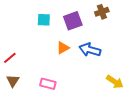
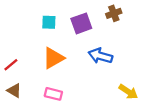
orange triangle: (63, 48) -> (53, 58), moved, size x1.5
brown triangle: (13, 81) -> (14, 91), turned -32

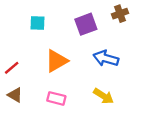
cyan square: (49, 22) -> (38, 23), moved
yellow arrow: (128, 92) -> (104, 96), moved

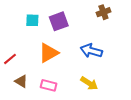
purple square: (86, 24) -> (59, 21), moved
brown triangle: (15, 95) -> (21, 81), moved

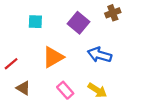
purple square: (59, 21) -> (79, 23), moved, turned -30
pink rectangle: (49, 85) -> (65, 90), moved, turned 35

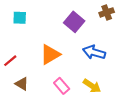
cyan square: (35, 22) -> (20, 18), moved

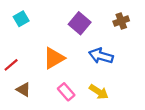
brown cross: (107, 12) -> (121, 21), moved
cyan square: (20, 18) -> (21, 19), turned -32

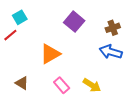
brown cross: (121, 21) -> (113, 28), moved
blue arrow: (101, 56) -> (111, 52), moved
red line: (11, 65) -> (10, 35), moved

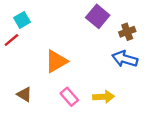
purple square: (74, 22) -> (98, 16), moved
yellow arrow: (92, 85) -> (104, 97), turned -36

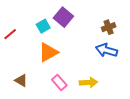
purple square: (98, 16) -> (63, 17), moved
cyan square: (22, 20) -> (43, 26), moved

